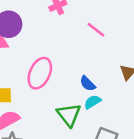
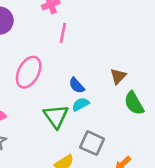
pink line: (96, 30) -> (63, 33), moved, turned 60

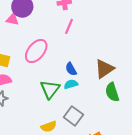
brown triangle: (118, 76) -> (104, 69), size x1.5

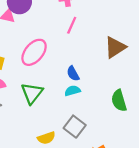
brown triangle: (104, 69) -> (115, 47), moved
green triangle: (50, 89) -> (32, 93), moved

